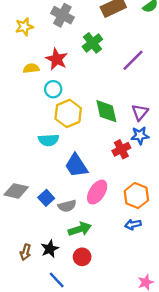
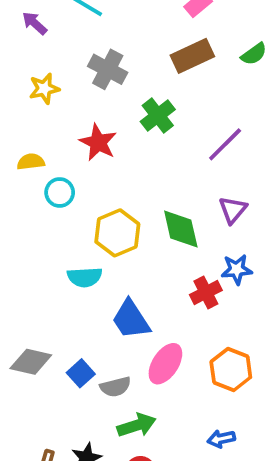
yellow semicircle: (31, 68) -> (31, 162), moved
cyan circle: (53, 89) -> (60, 192), moved
purple triangle: (140, 112) -> (233, 210), moved
blue arrow: (133, 224) -> (221, 439), moved

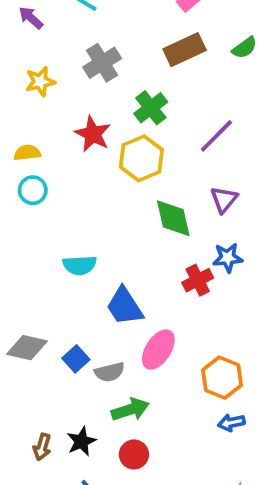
gray cross: (108, 69) -> (102, 63), turned 30
cyan circle: (60, 192) -> (33, 190), moved
yellow hexagon: (117, 233) -> (141, 158), moved
orange hexagon: (231, 369) -> (222, 378), moved
blue arrow: (221, 439) -> (231, 423), moved

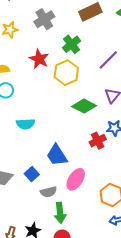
green diamond: (173, 218) -> (84, 106), turned -50
cyan semicircle: (80, 265) -> (25, 124), moved
blue square: (76, 359) -> (32, 174), moved
green arrow: (130, 410) -> (60, 213), turned 102

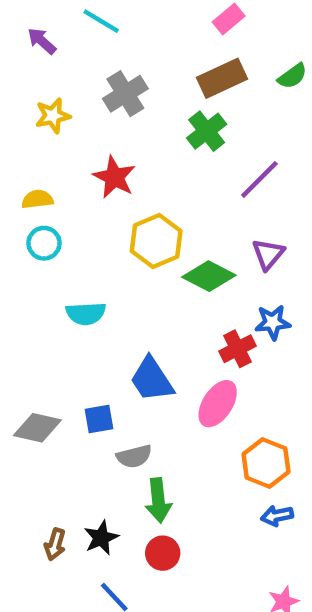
green cross: (72, 44) -> (207, 131), moved
yellow hexagon: (66, 73) -> (156, 241), moved
blue square: (32, 174) -> (99, 419), turned 32
pink ellipse: (76, 179) -> (218, 404), moved

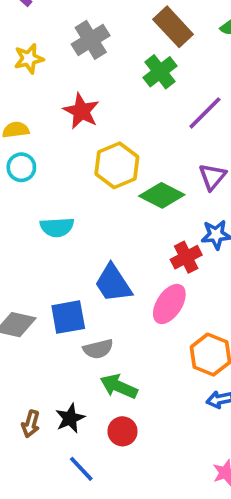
brown rectangle: (222, 78) -> (173, 27), turned 72
blue square: (99, 419) -> (68, 317), size x1.4
green arrow: (158, 500) -> (119, 386), turned 120

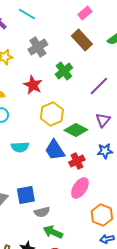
green cross: (160, 72) -> (64, 71), moved
red cross: (186, 257) -> (77, 161), moved
blue trapezoid: (113, 283) -> (55, 150), moved

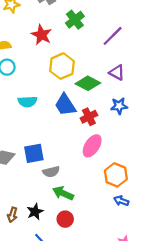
purple triangle: (103, 120) -> (117, 73), turned -42
blue arrow: (107, 239) -> (121, 201), turned 32

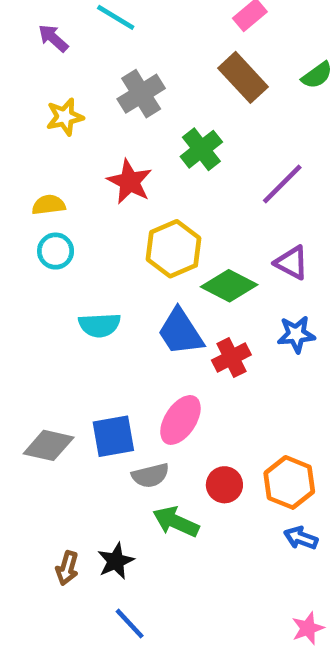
pink ellipse: (92, 146) -> (180, 420), moved
red circle: (65, 219) -> (224, 485), moved

